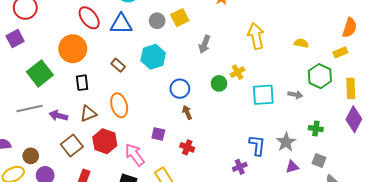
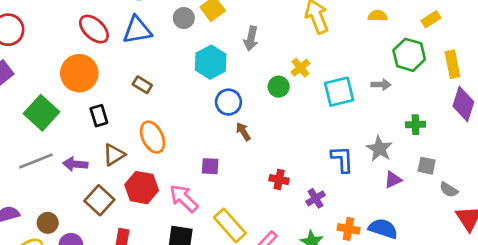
cyan hexagon: (153, 57) -> (211, 62), moved
red cross: (187, 147) -> (279, 180), moved
purple cross: (240, 167) -> (316, 198), moved

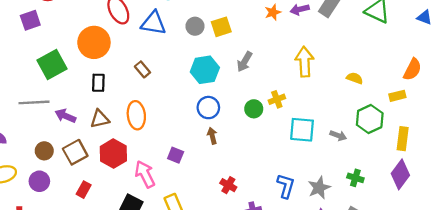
brown circle: (48, 223) -> (44, 151), moved

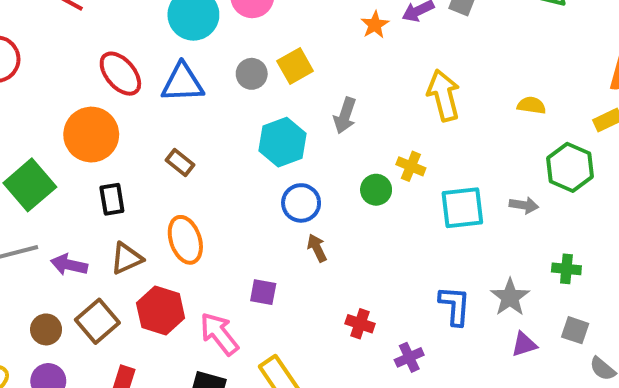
yellow cross: (277, 99) -> (411, 166), turned -35

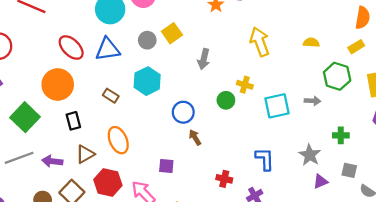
cyan hexagon: (282, 142) -> (147, 81), moved
blue L-shape: (455, 306) -> (265, 159), moved

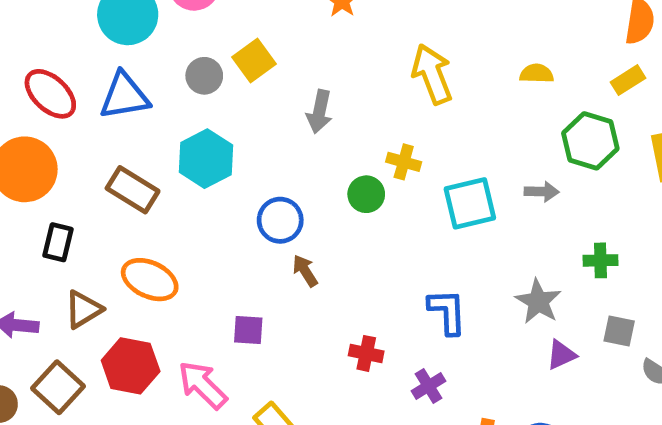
brown rectangle: (111, 96) -> (133, 190), size x1.5
black rectangle: (73, 121) -> (58, 242), turned 30
orange ellipse: (118, 140) -> (150, 280), turned -40

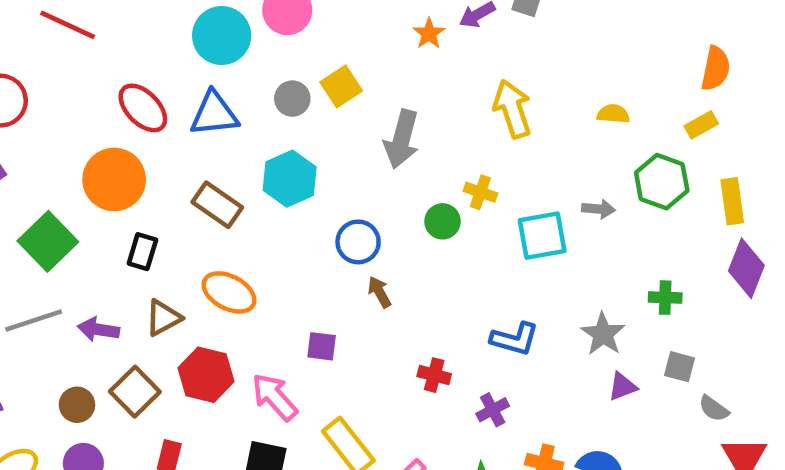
gray arrow: (319, 112) -> (402, 139), size x1.4
gray arrow: (542, 192) -> (599, 209), moved
blue L-shape: (447, 312) -> (515, 339), turned 105

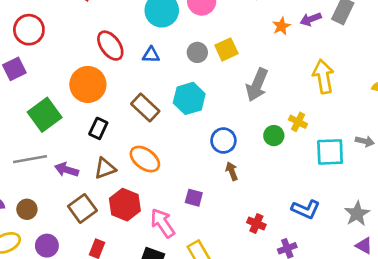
blue triangle: (214, 114) -> (151, 55), size x0.6
purple triangle: (622, 387) -> (364, 246), turned 42
brown circle: (77, 405) -> (27, 209), moved

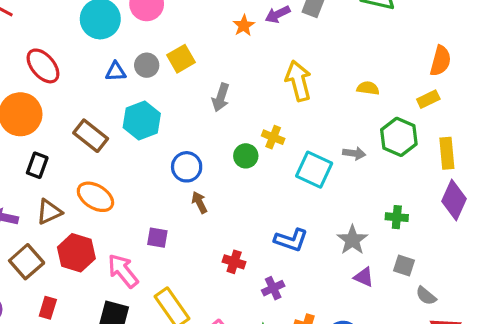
blue triangle: (151, 55) -> (116, 72), moved
gray arrow: (257, 85) -> (221, 97), size x0.7
cyan square: (330, 152) -> (314, 170), turned 32

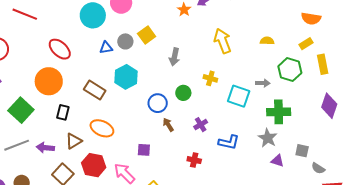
orange semicircle: (440, 61) -> (311, 19), turned 90
yellow rectangle: (447, 153) -> (323, 64), moved
green circle: (246, 156) -> (183, 93), moved
green cross: (397, 217) -> (279, 112), moved, size x1.6
purple cross: (273, 288) -> (201, 125), moved

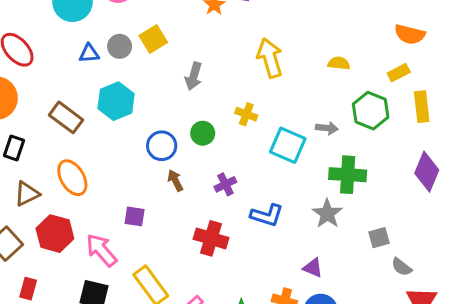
orange ellipse: (102, 128) -> (72, 178), turned 30
gray square: (302, 151) -> (379, 238), turned -32
red cross: (194, 160) -> (211, 238), size x1.5
purple triangle: (277, 161) -> (313, 268), moved

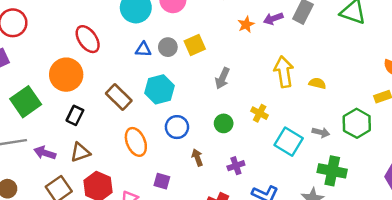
yellow semicircle: (339, 63) -> (317, 83), moved
blue circle: (162, 146) -> (177, 127), moved
orange ellipse: (72, 178) -> (136, 142), moved

